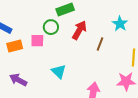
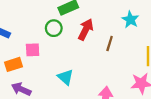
pink square: (37, 41) -> (33, 50), moved
orange rectangle: (15, 46) -> (14, 64), moved

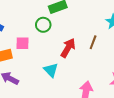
red arrow: (86, 29) -> (68, 48), moved

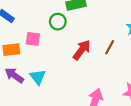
cyan triangle: (51, 70) -> (38, 77), moved

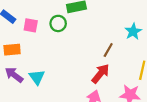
pink square: (33, 39) -> (31, 25), moved
red arrow: (82, 50) -> (101, 74), moved

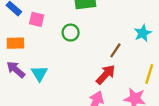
green circle: (58, 23) -> (71, 33), moved

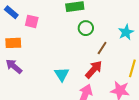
green circle: (71, 33) -> (86, 28), moved
cyan triangle: (39, 73) -> (62, 74), moved

